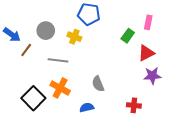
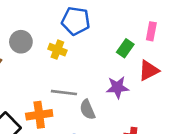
gray line: (58, 60) -> (64, 93), moved
purple star: (152, 76) -> (117, 87), moved
orange cross: (60, 88) -> (39, 115), turned -36

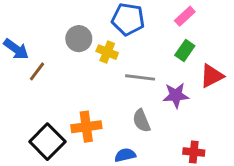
pink rectangle: (151, 31) -> (185, 16), moved, turned 36
gray circle: (21, 42) -> (79, 39), moved
gray line: (64, 93) -> (140, 77), moved

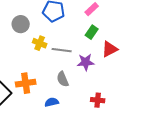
yellow cross: (107, 52) -> (40, 43), moved

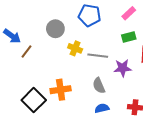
green rectangle: (92, 32) -> (129, 37), turned 40
blue semicircle: (52, 102) -> (102, 108), moved

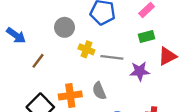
brown line: (26, 51) -> (38, 61), moved
gray semicircle: (99, 86) -> (99, 91), moved

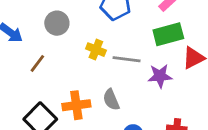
gray circle: (65, 27) -> (57, 23), moved
green rectangle: (147, 37) -> (168, 34), size x1.5

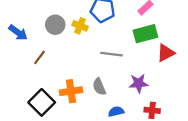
yellow cross: (96, 50) -> (80, 26), moved
purple star: (160, 76) -> (139, 83), moved

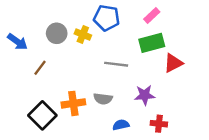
gray semicircle: (99, 87) -> (103, 99), turned -60

